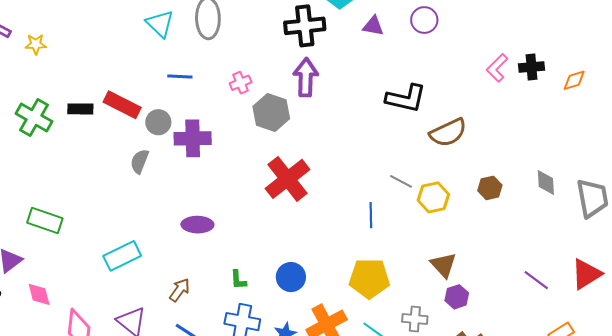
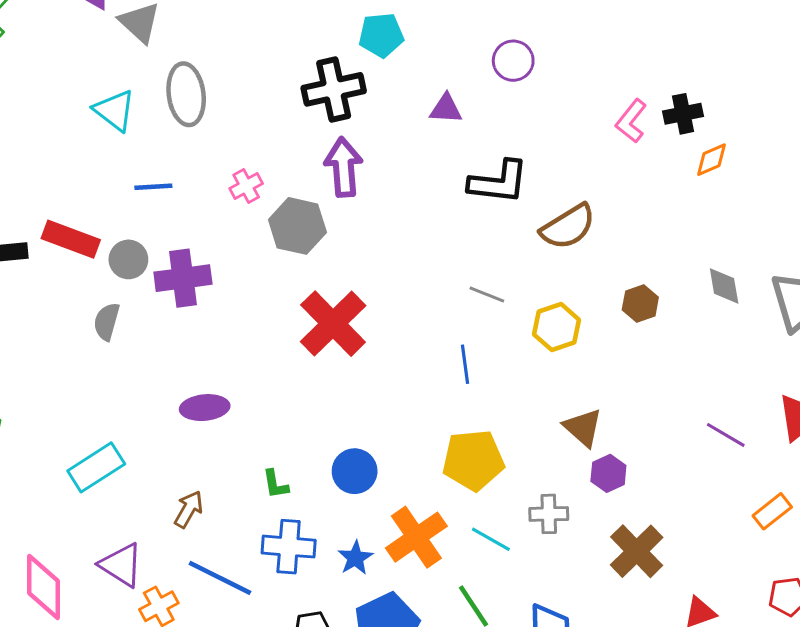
purple triangle: (373, 26) -> (446, 109), moved
orange diamond: (574, 80) -> (711, 160), moved
gray line: (401, 181) -> (487, 294), moved

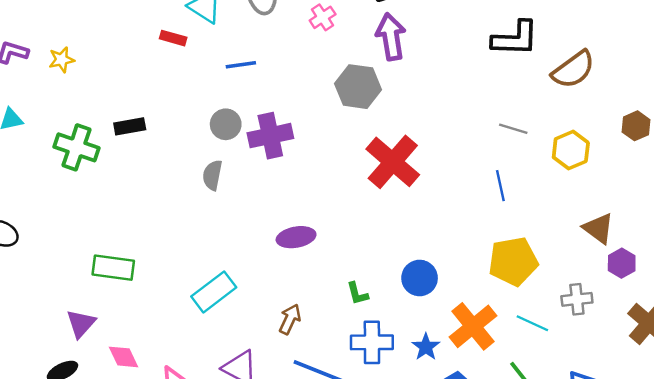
pink cross: (246, 186) -> (323, 17), moved
red rectangle: (71, 239) -> (173, 38), moved, size x0.6

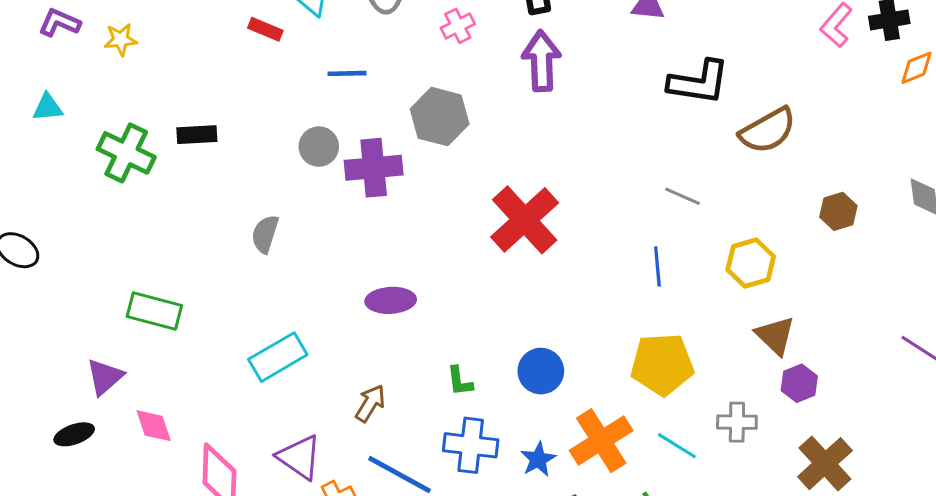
gray hexagon: (358, 87) -> (440, 117), moved
yellow hexagon: (571, 150) -> (751, 263), moved
gray semicircle: (212, 175) -> (265, 234), moved

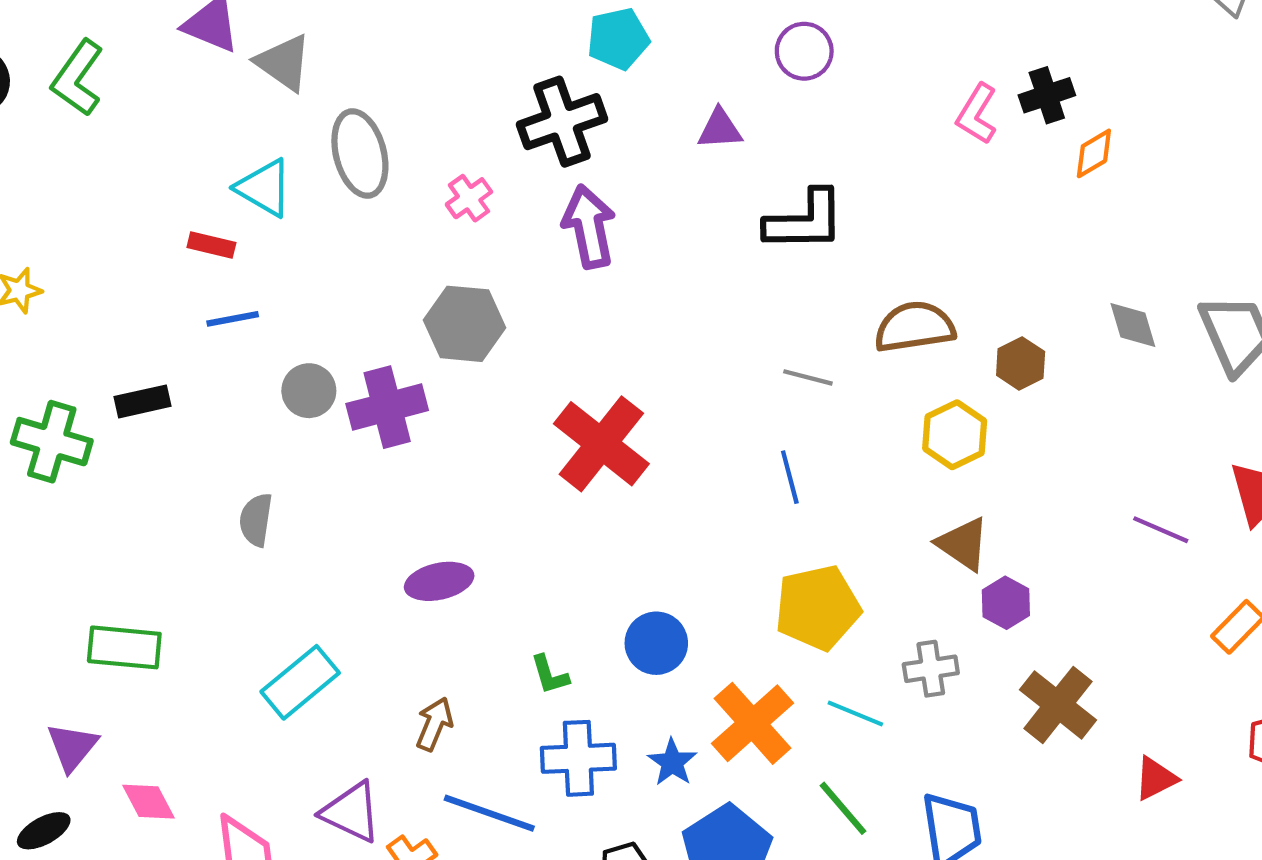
blue line: (347, 73) -> (233, 319), moved
brown semicircle: (768, 130) -> (915, 327), moved, turned -150
yellow hexagon: (751, 263) -> (955, 435), moved

